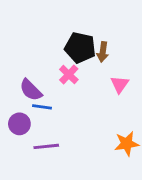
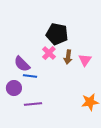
brown arrow: (103, 52) -> (68, 57), moved

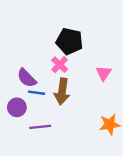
brown arrow: (68, 57) -> (62, 91), moved, size x1.5

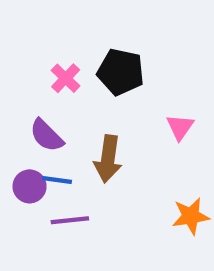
pink cross: (60, 65) -> (66, 78), moved
blue line: (36, 93) -> (57, 180), moved

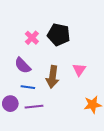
pink triangle: (180, 127) -> (79, 70), moved
purple circle: (30, 186) -> (10, 104), moved

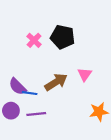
purple semicircle: (23, 66) -> (18, 86), moved
brown arrow: (52, 77) -> (56, 82), turned -130

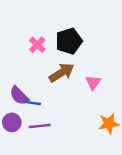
black pentagon: (63, 37) -> (69, 41), turned -30
brown arrow: (56, 82) -> (62, 73), moved

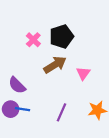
blue line: (32, 103) -> (22, 109), moved
purple line: (40, 126) -> (62, 112), moved, turned -60

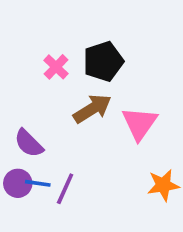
pink triangle: (83, 73) -> (140, 123), size x1.5
purple line: (62, 112) -> (65, 189), moved

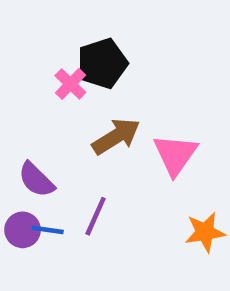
black pentagon: (103, 61) -> (102, 63), moved
purple line: (65, 189) -> (96, 216), moved

